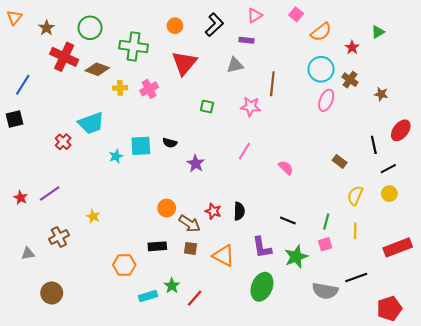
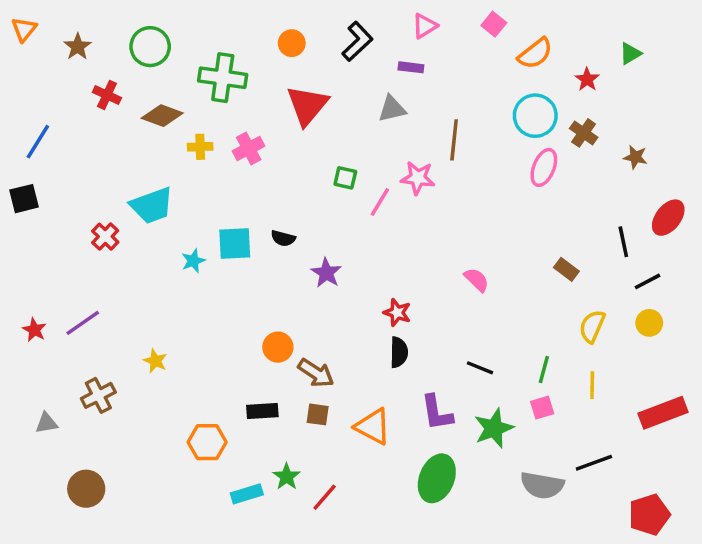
red cross: (64, 57) -> (107, 95), size x0.6
pink line: (244, 151) -> (380, 202), moved
red star: (213, 211) -> (397, 313), moved

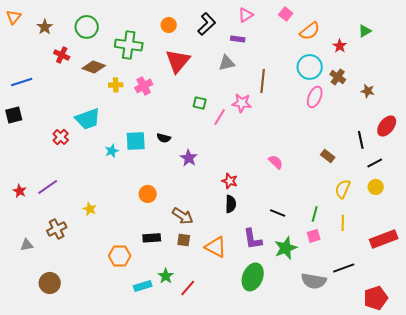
blue line: (38, 142) -> (22, 82), turned 40
orange circle: (278, 347) -> (148, 194), moved

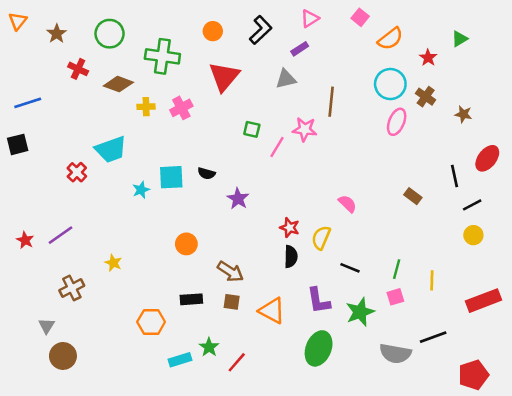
purple rectangle: (238, 39) -> (300, 49), turned -40
yellow semicircle: (343, 189) -> (321, 238), moved
gray triangle: (27, 245) -> (47, 326), moved, turned -48

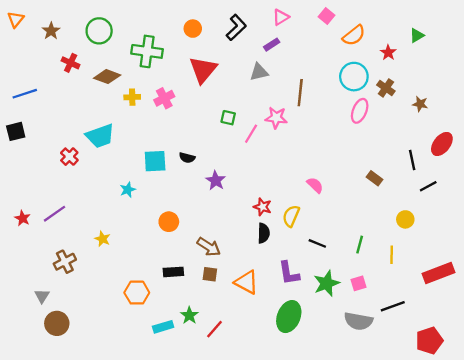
cyan star: (141, 190) -> (128, 190), moved
yellow circle: (473, 235) -> (405, 219), moved
pink square: (395, 297) -> (358, 283), moved

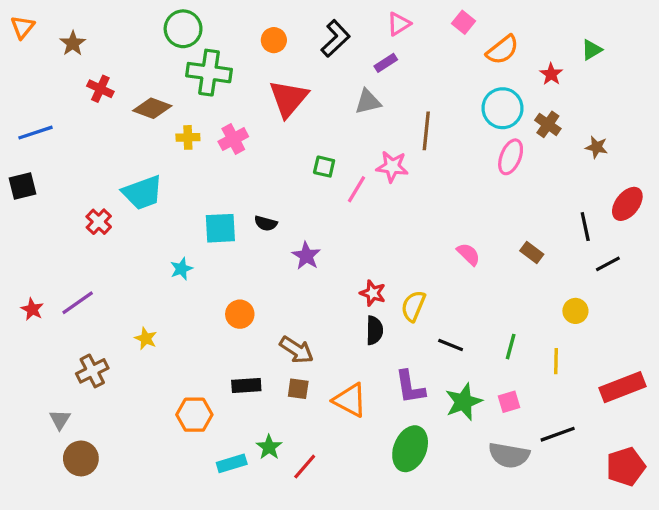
green circle: (99, 31) -> (183, 29), moved
pink semicircle: (315, 185) -> (468, 254), moved
red pentagon: (429, 341) -> (626, 467), moved

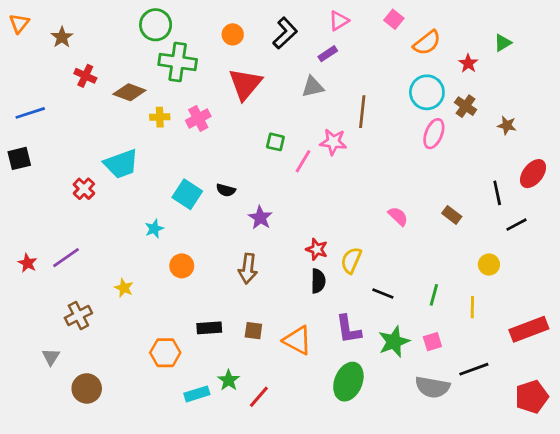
cyan square: (220, 228) -> (187, 194), turned 36
orange circle: (240, 314) -> (182, 266), moved
brown arrow: (297, 350) -> (248, 269), moved, turned 64
brown circle: (81, 458) -> (87, 388), moved

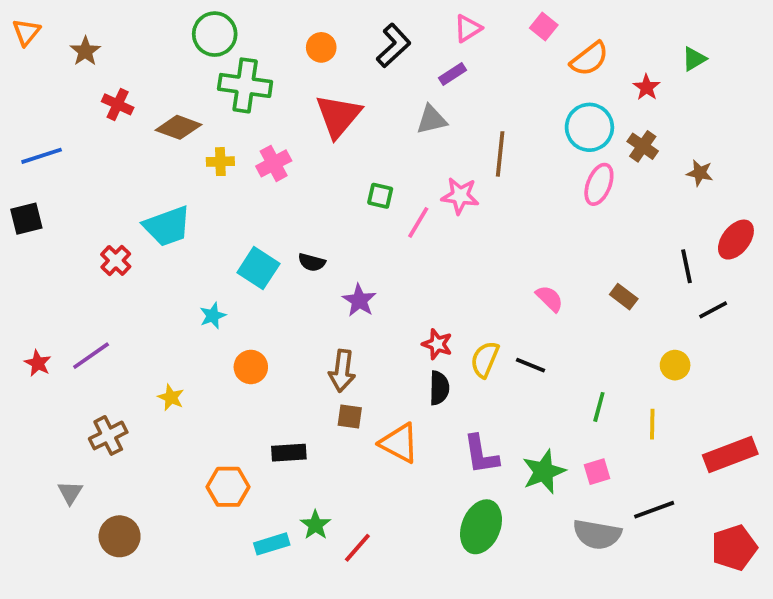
black line: (383, 293) -> (530, 365), moved
brown square: (253, 331) -> (350, 416), moved
orange triangle: (297, 340) -> (399, 443), moved

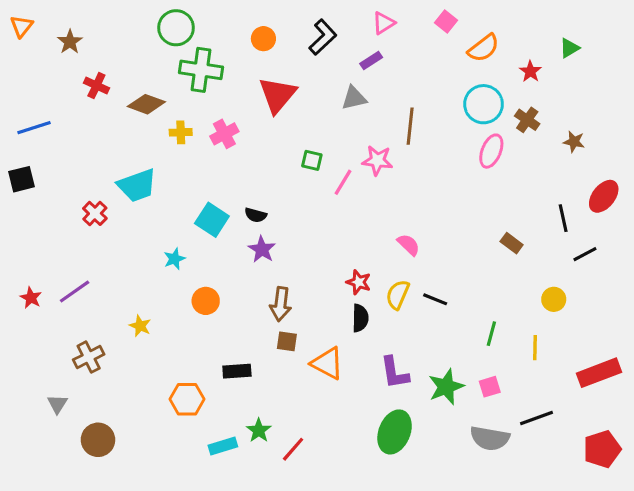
pink semicircle: (549, 299) -> (409, 245), moved
purple star: (359, 300) -> (262, 249), moved

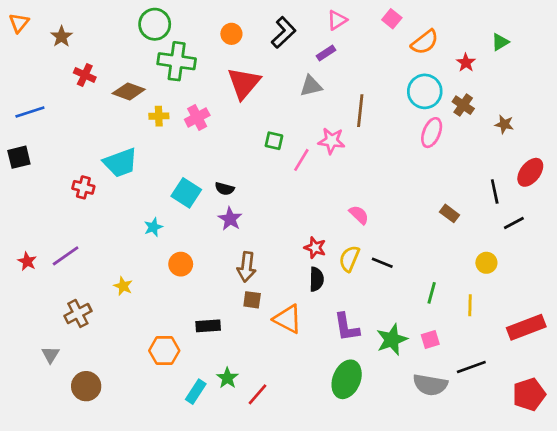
red cross: (95, 213) -> (83, 187), turned -30
cyan rectangle: (223, 446) -> (196, 392), turned -40

